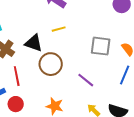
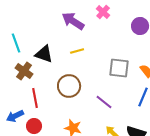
black triangle: (34, 43) -> (44, 54), moved

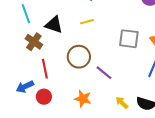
purple line: (104, 102) -> (104, 73), moved

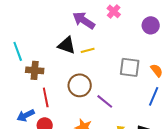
cyan line: (26, 14) -> (18, 51), moved
black triangle: (54, 25) -> (67, 45), moved
brown cross: (34, 42) -> (35, 70), turned -30

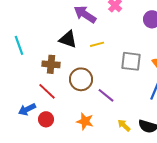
yellow line: (88, 50) -> (97, 44), moved
brown cross: (35, 70) -> (51, 64), moved
red line: (46, 97) -> (47, 91), turned -36

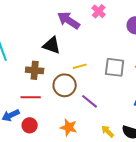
yellow line: (97, 44) -> (80, 66), moved
red line: (47, 91) -> (31, 97), turned -42

